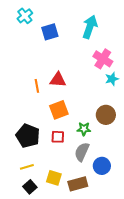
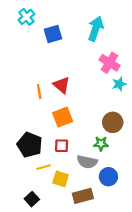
red triangle: (58, 80) -> (62, 85), turned 36
green star: (84, 129) -> (101, 144), moved
gray semicircle: (82, 152) -> (87, 162), turned -102
yellow line: (27, 167) -> (43, 167), moved
yellow square: (54, 178) -> (61, 179), moved

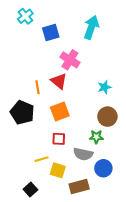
pink cross: (110, 63) -> (70, 60), moved
cyan star: (119, 84) -> (104, 87), moved
black pentagon: (30, 145) -> (22, 113), moved

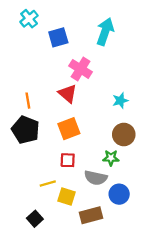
orange line: (38, 87) -> (28, 101), moved

